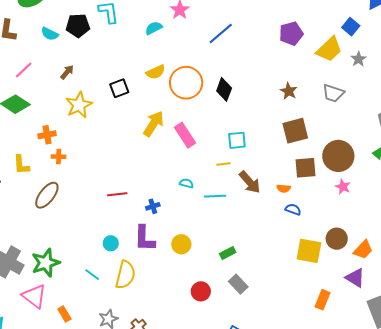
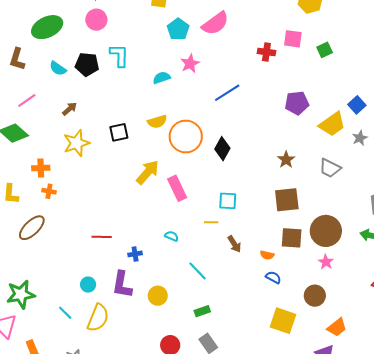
brown arrow: (250, 182) -> (234, 244), size x0.7
cyan line: (215, 196) -> (198, 271), moved, turned 40
brown circle: (337, 239) -> (315, 296), moved

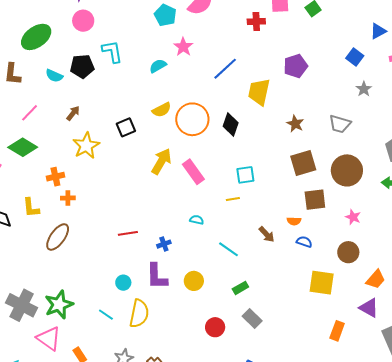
yellow trapezoid: (332, 124) -> (259, 92), moved, turned 148
brown circle: (326, 231) -> (347, 170), moved
brown arrow: (234, 244) -> (267, 234), moved

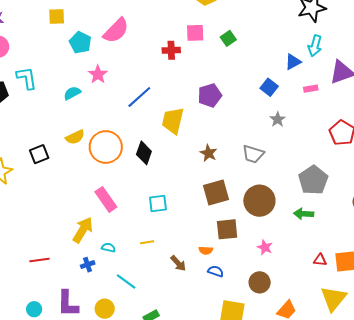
yellow arrow: (161, 161) -> (83, 230), moved
yellow line: (233, 199) -> (147, 242), moved
blue cross: (164, 244) -> (88, 265), moved
cyan line: (228, 249) -> (126, 281), moved

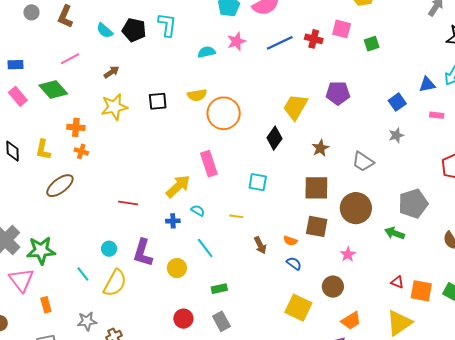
blue line: (139, 97) -> (280, 43), moved
black diamond: (144, 153) -> (274, 138), moved

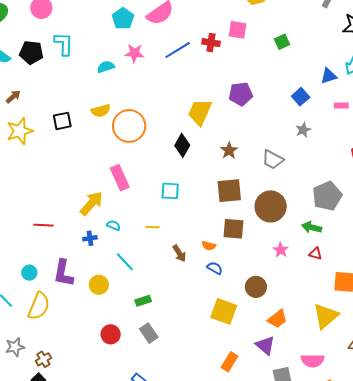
pink star: (236, 41) -> (134, 53), turned 30
green square: (372, 44) -> (282, 42), moved
pink star: (348, 254) -> (281, 250), moved
red triangle: (397, 282) -> (315, 254), moved

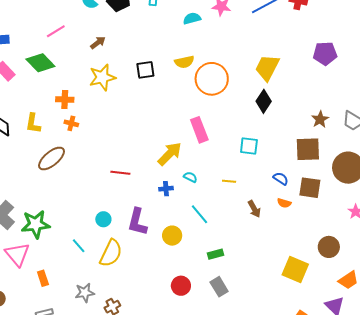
yellow trapezoid: (200, 112) -> (267, 68), moved
brown star: (229, 151) -> (320, 119), moved
blue semicircle: (215, 268) -> (281, 179), moved

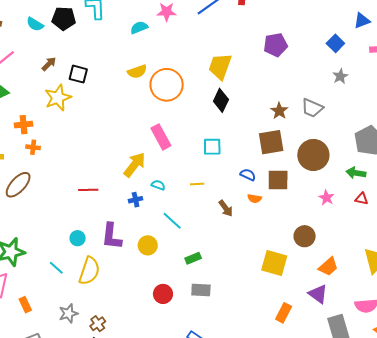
black square: (145, 70) -> (78, 74), moved, turned 30
gray rectangle: (219, 287) -> (201, 290), turned -48

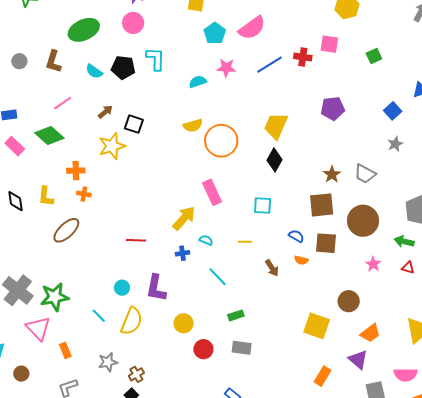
yellow circle: (148, 245) -> (184, 323), moved

